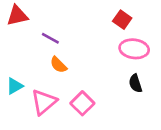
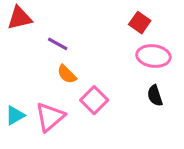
cyan triangle: (15, 86) -> (15, 115), moved
pink square: (82, 103) -> (94, 100), moved

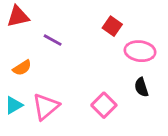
red square: (140, 23) -> (112, 26), moved
orange semicircle: (67, 74) -> (22, 68), moved, turned -78
pink square: (94, 100) -> (104, 105), moved

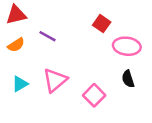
orange semicircle: (22, 68) -> (16, 45), moved
cyan triangle: (14, 105) -> (20, 84), moved
pink triangle: (46, 107) -> (55, 80), moved

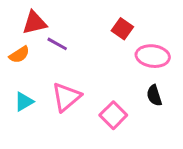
red triangle: (16, 15) -> (34, 23), moved

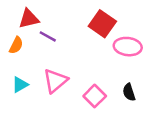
red square: (122, 29) -> (102, 24), size x1.5
orange semicircle: (19, 55) -> (16, 45), turned -30
black semicircle: (154, 95) -> (129, 92), moved

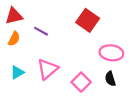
red triangle: (29, 19) -> (14, 16), moved
pink ellipse: (128, 47) -> (111, 53), moved

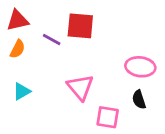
red square: (88, 20) -> (80, 26), moved, turned -30
pink triangle: (48, 69) -> (80, 87), moved, turned -30
pink square: (81, 82) -> (108, 117), moved, turned -36

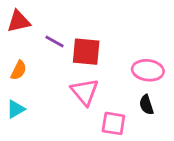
red square: (80, 26) -> (86, 52), moved
orange semicircle: (18, 49) -> (19, 70), moved
cyan triangle: (22, 91) -> (16, 109), moved

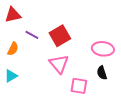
purple line: (55, 42) -> (32, 35), moved
red square: (86, 52) -> (60, 36), turned -35

